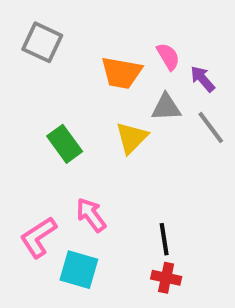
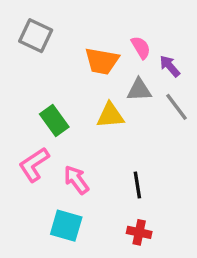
yellow triangle: (132, 138) -> (110, 115), turned 40
pink L-shape: (38, 237) -> (34, 165), moved
black line: (164, 239) -> (137, 185), moved

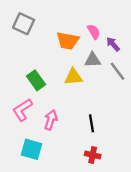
pink arrow: (76, 180) -> (51, 120), turned 54
cyan square: (66, 226) -> (31, 149), moved

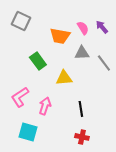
purple arrow: (113, 44) -> (102, 27), moved
yellow triangle: (73, 77) -> (64, 78), moved
green rectangle: (36, 80) -> (38, 61), moved

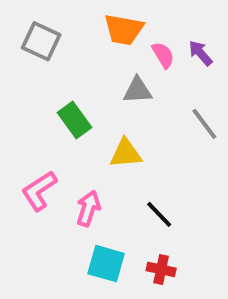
orange trapezoid: (60, 36) -> (124, 29), moved
gray triangle: (82, 53) -> (138, 90), moved
black line: (81, 109) -> (159, 214), turned -35
cyan square: (28, 132) -> (106, 264), moved

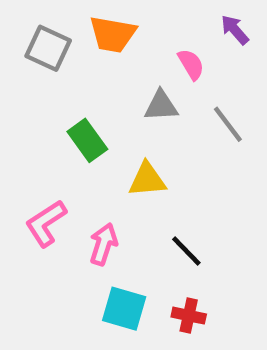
orange trapezoid: (124, 29) -> (113, 34), moved
purple arrow: (200, 53) -> (235, 30), moved
gray line: (204, 124) -> (228, 124), moved

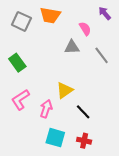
green rectangle: (87, 140) -> (17, 63), moved
yellow triangle: (147, 180) -> (65, 90), moved, turned -30

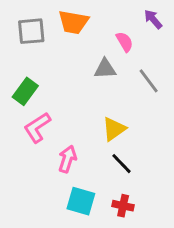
gray square: (21, 21) -> (31, 31), turned -30
green rectangle: (17, 63) -> (25, 91), turned 72
yellow triangle: (65, 90) -> (114, 129), moved
pink L-shape: (20, 100) -> (37, 127), moved

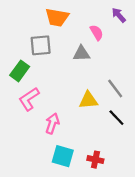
gray square: (31, 31) -> (41, 45), moved
gray line: (149, 81) -> (115, 88), moved
yellow triangle: (114, 129) -> (88, 100), turned 30
black line: (122, 164) -> (116, 118), moved

